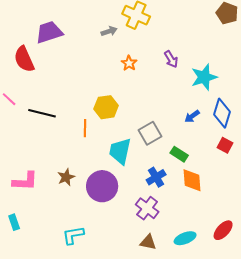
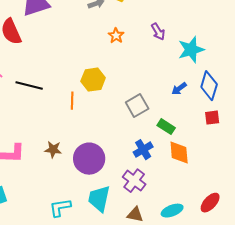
red square: (225, 145) -> (212, 118), turned -35
cyan trapezoid: (120, 151) -> (99, 199), moved
brown star: (66, 177) -> (53, 150), turned 30

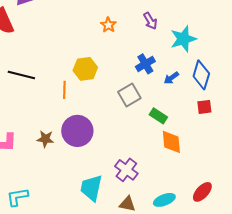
blue cross: (143, 150) -> (145, 64), moved
purple circle: (89, 159) -> (77, 131), moved
cyan L-shape: (60, 208) -> (17, 197), moved

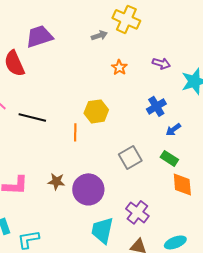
purple arrow: (150, 21) -> (161, 63), turned -42
blue arrow: (171, 78) -> (173, 129), moved
gray square: (129, 95) -> (130, 157), moved
purple circle: (77, 131) -> (88, 189), moved

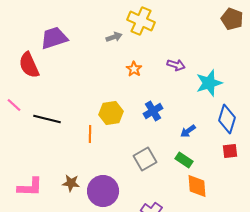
blue cross: (156, 106) -> (153, 111), moved

